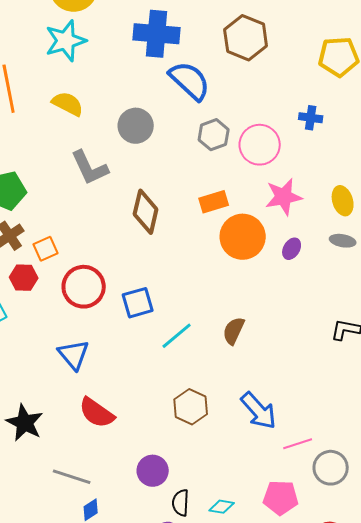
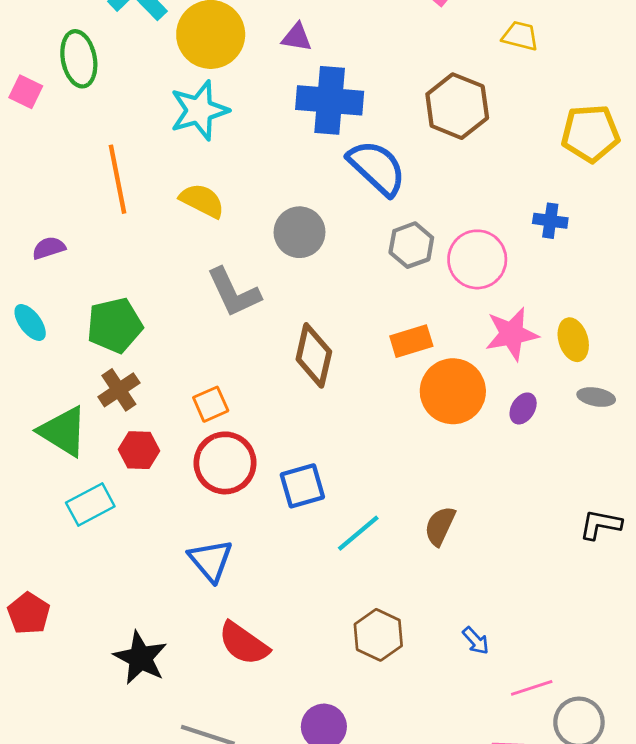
yellow ellipse: (343, 201) -> (573, 340), moved
orange square: (46, 249) -> (211, 404), moved
blue arrow: (259, 411) -> (476, 641), size x0.5

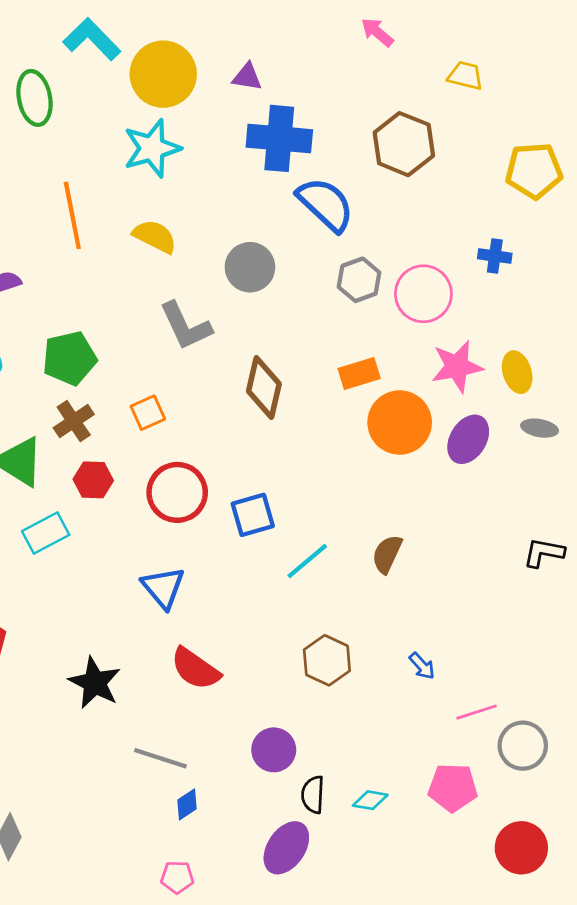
orange square: (211, 404) -> (148, 413), moved
purple ellipse: (523, 408) -> (468, 439), size x1.6

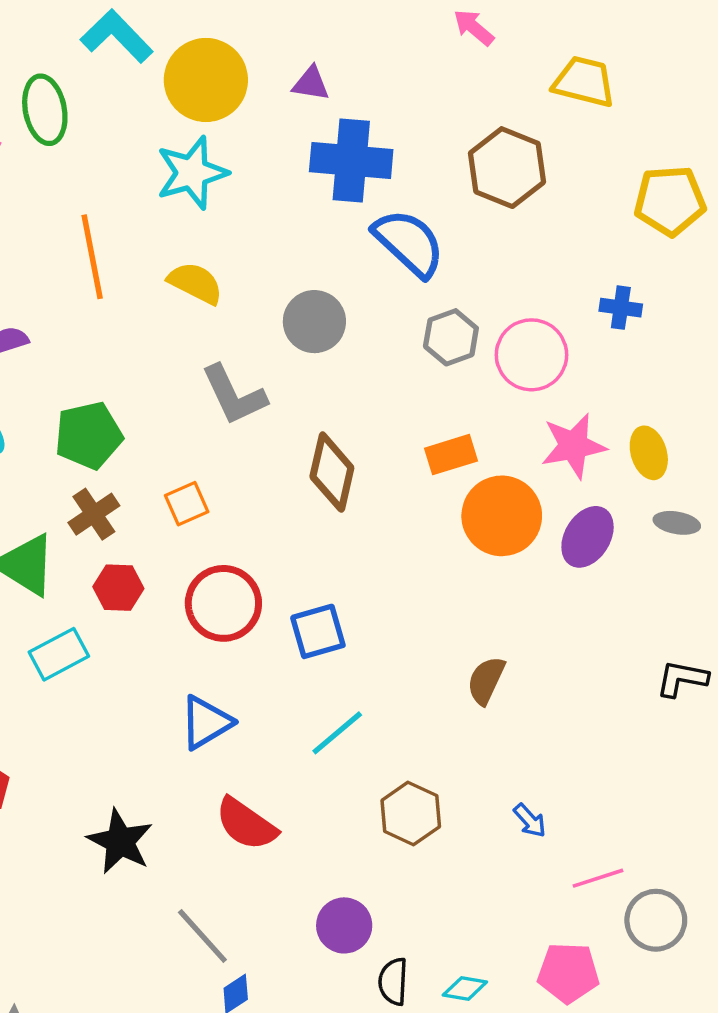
yellow trapezoid: (465, 76) -> (584, 82), size x1.4
cyan line: (307, 561) -> (337, 733), moved
blue triangle: (163, 588) -> (206, 722), turned 39
gray line: (160, 758) -> (202, 936), turned 30

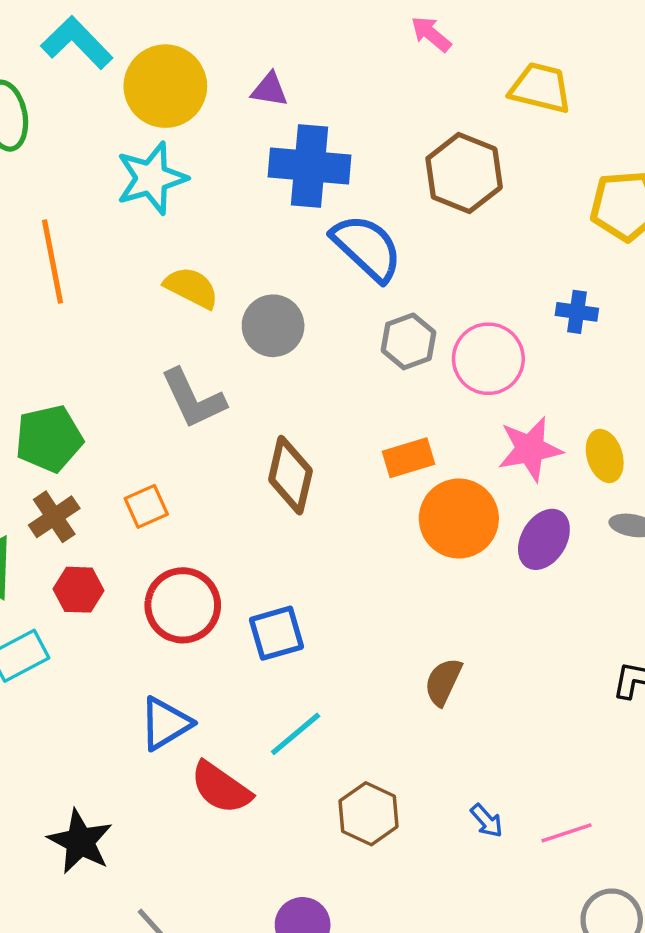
yellow semicircle: (195, 283) -> (191, 288), moved
red semicircle: (246, 824) -> (221, 788), moved
pink line: (598, 878) -> (567, 833), moved

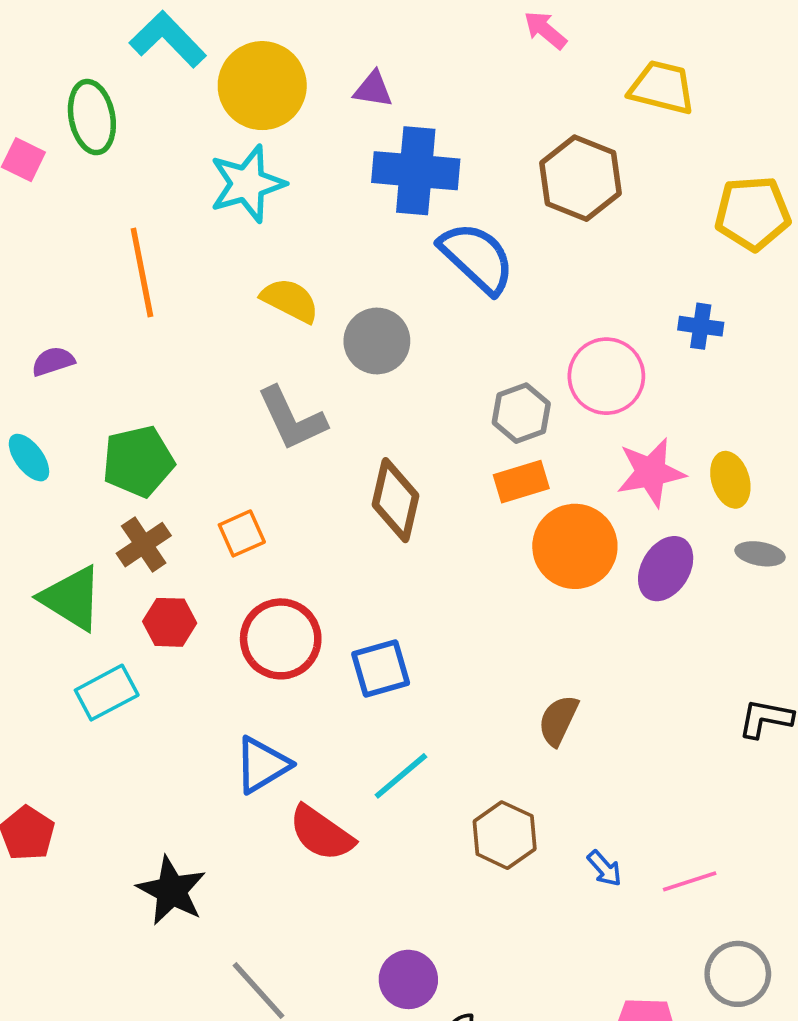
gray hexagon: (408, 341) -> (521, 413), moved
brown hexagon: (369, 814) -> (505, 835), moved

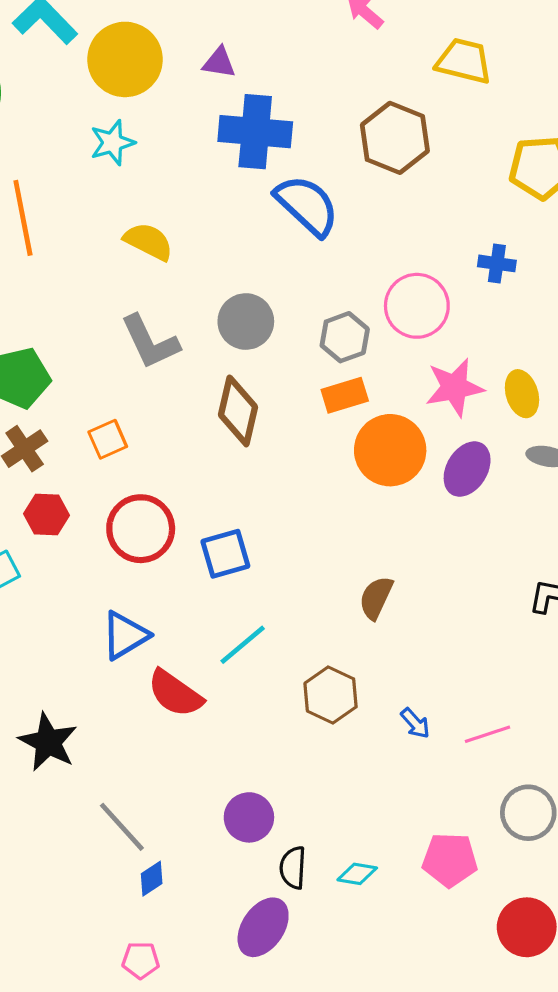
cyan star: (247, 184) -> (112, 143), size x0.7
gray circle: (377, 341) -> (246, 322), moved

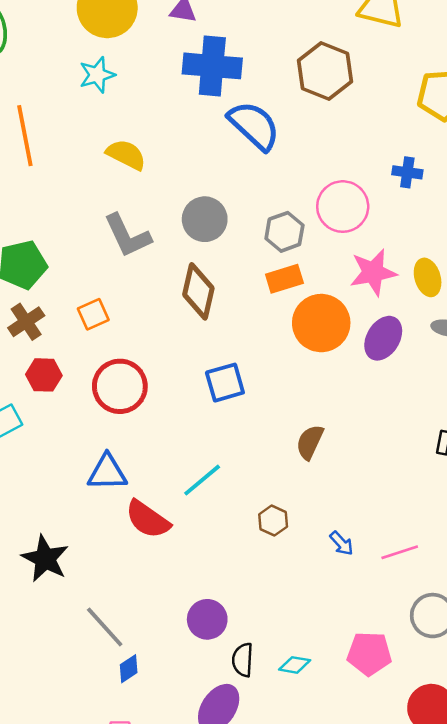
blue square: (225, 554) -> (225, 383), moved
blue triangle: (125, 635) -> (107, 472), turned 30
brown hexagon: (331, 695) -> (273, 521), size x0.7

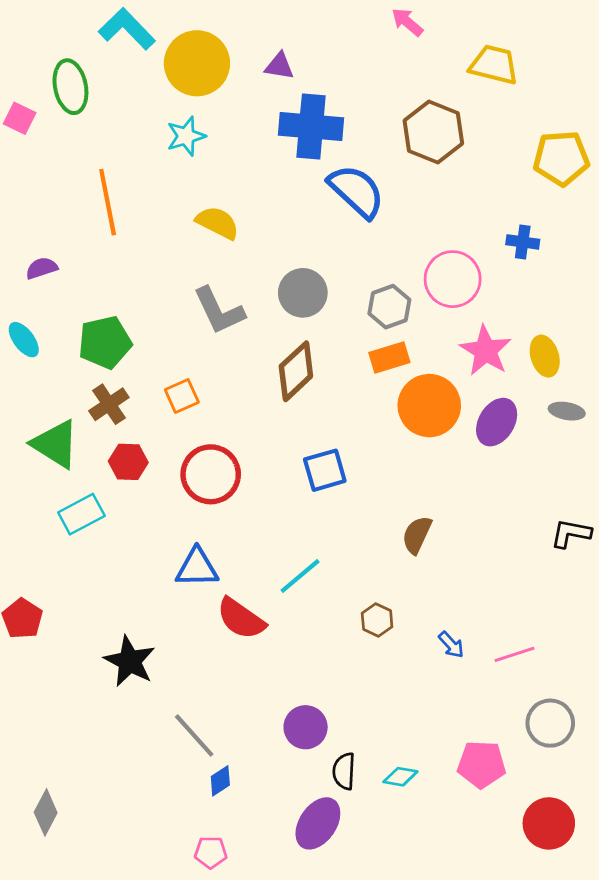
pink star: (373, 272) -> (486, 351), turned -30
brown diamond: (198, 291) -> (296, 371), turned 34

